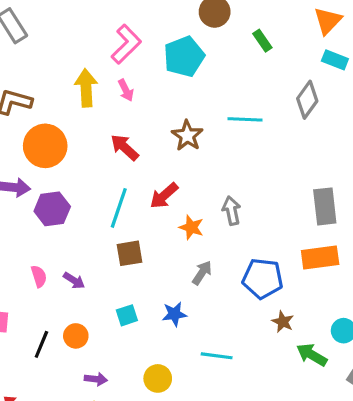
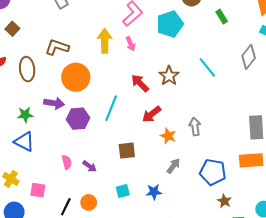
cyan line: (245, 119) -> (207, 67), turned 45
red arrow: (125, 147) -> (140, 83), moved
cyan line: (119, 208) -> (111, 108), moved

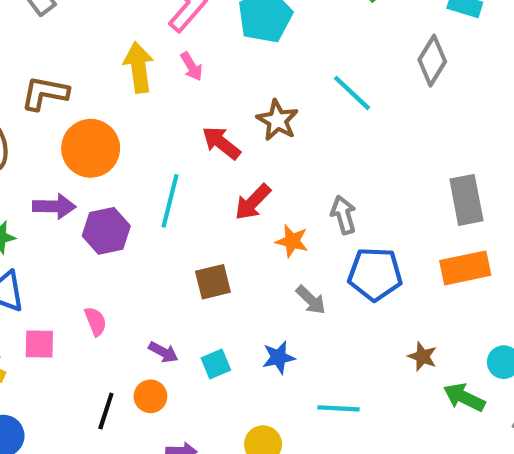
purple arrow: (90, 166) -> (163, 352), moved
gray arrow: (173, 166) -> (311, 300), turned 105
blue pentagon: (213, 172) -> (375, 274), moved
pink square: (38, 190) -> (39, 344), moved

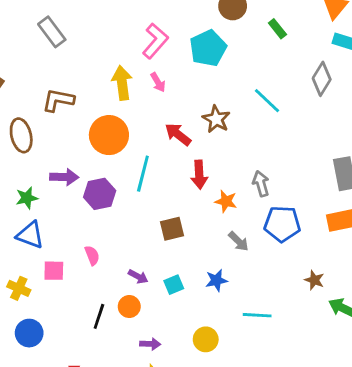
orange circle: (91, 148) -> (109, 135), moved
red arrow: (253, 202) -> (199, 175), turned -48

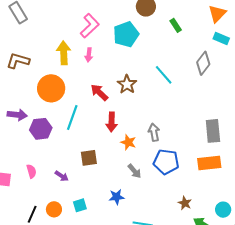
pink arrow: (158, 82) -> (89, 55), turned 32
purple arrow: (138, 277) -> (62, 176), moved
cyan square: (174, 285) -> (80, 205), moved

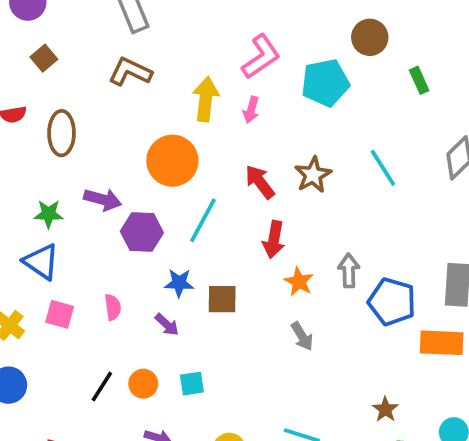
brown L-shape: (18, 61) -> (130, 72), moved
blue pentagon: (166, 162) -> (392, 302), moved
blue star: (117, 197) -> (179, 283), moved

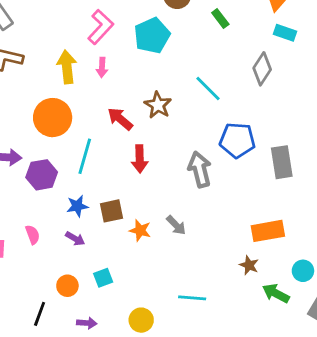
gray arrow: (349, 271) -> (200, 169), size x1.4
orange star: (299, 282) -> (140, 230), moved
blue pentagon: (392, 302) -> (237, 140), moved
orange rectangle: (442, 343) -> (268, 231), moved
black line: (102, 386) -> (40, 314), moved

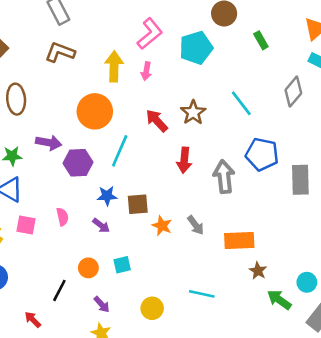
red arrow: (140, 159) -> (184, 160), moved
orange rectangle: (268, 231) -> (239, 240), moved
purple arrow: (87, 323) -> (102, 304), turned 36

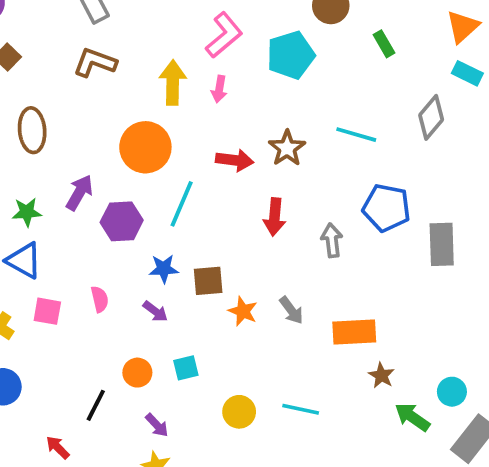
cyan line: (241, 103) -> (356, 135), turned -36
red arrow: (157, 121) -> (235, 160), turned 140
purple arrow: (49, 143) -> (79, 193), turned -70
gray arrow: (224, 177) -> (332, 240), size x0.7
yellow circle: (152, 308) -> (239, 412), moved

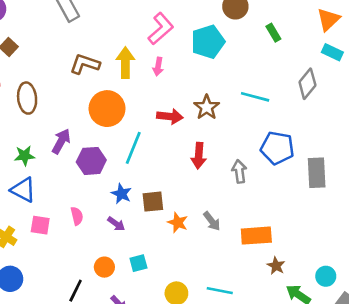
brown L-shape: (95, 62) -> (85, 64), moved
blue star: (164, 269) -> (121, 194), turned 30

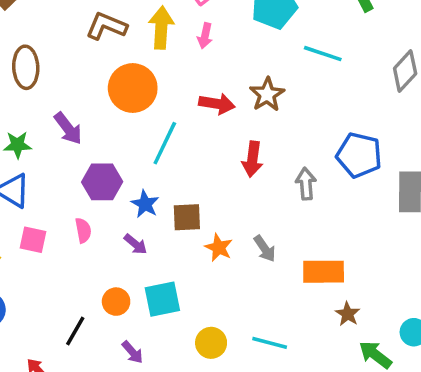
cyan line: (255, 97) -> (323, 54), moved
purple arrow: (61, 141) -> (68, 128), turned 110
purple hexagon: (91, 161) -> (102, 182), moved
cyan square: (138, 263) -> (162, 299), size x1.5

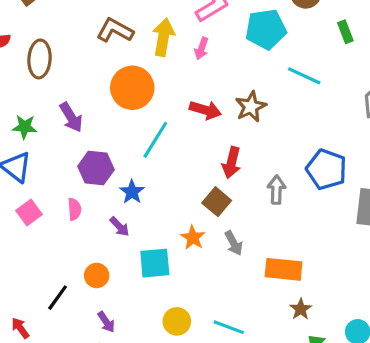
brown square: (187, 217) -> (217, 202), moved, turned 36
pink square: (33, 240) -> (29, 213), turned 35
cyan square: (162, 299) -> (155, 263), moved

